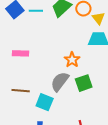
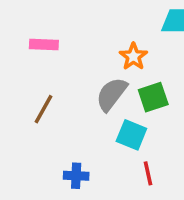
brown line: (21, 91) -> (43, 109), turned -66
cyan square: (45, 102) -> (131, 135), moved

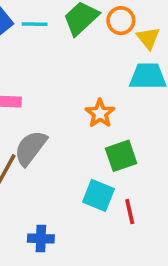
gray semicircle: (112, 94) -> (30, 148), moved
red line: (148, 173) -> (130, 212), moved

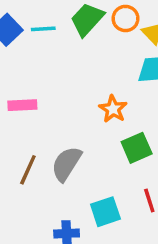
gray semicircle: (30, 148) -> (66, 164), moved
cyan square: (99, 195) -> (105, 212), moved, turned -36

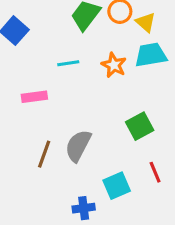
cyan line: (43, 29) -> (68, 63), moved
orange star: (113, 109) -> (114, 65), moved

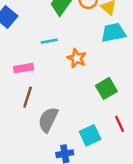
orange star: (114, 65) -> (77, 58), moved
gray semicircle: (78, 146) -> (48, 120), moved
brown line: (44, 154) -> (28, 97), moved

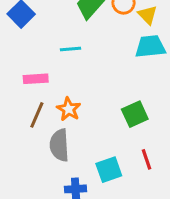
orange star: (77, 58) -> (69, 109), moved
gray semicircle: (48, 120) -> (59, 145), turned -35

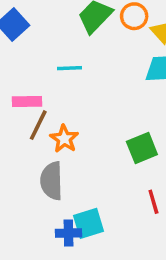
brown line: (37, 115) -> (38, 125), moved
cyan square: (109, 170) -> (88, 223), moved

